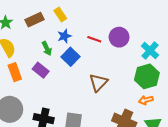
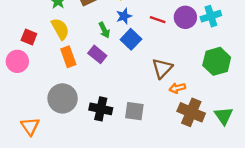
cyan cross: (150, 51) -> (211, 16), moved, turned 30
orange arrow: (146, 100) -> (177, 88), moved

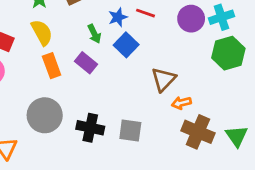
red line: (158, 20) -> (145, 13), moved
green hexagon: (217, 61) -> (228, 53), moved

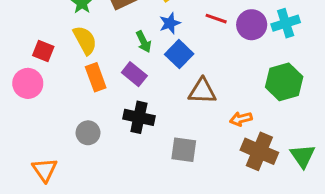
red line: (145, 13) -> (216, 19), moved
green hexagon: (228, 53) -> (284, 82), moved
brown triangle: (163, 79) -> (202, 91), moved, turned 48
gray circle: (45, 115) -> (88, 133), size x0.6
black cross: (90, 128) -> (139, 117), moved

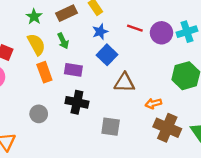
green arrow: (144, 42) -> (63, 41), moved
purple rectangle: (134, 74) -> (73, 70), turned -30

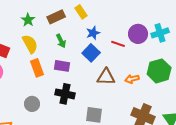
red line: (135, 28) -> (118, 44), moved
blue star: (100, 32) -> (93, 33), moved
green arrow: (63, 41) -> (61, 41), moved
orange arrow: (153, 103) -> (132, 79), moved

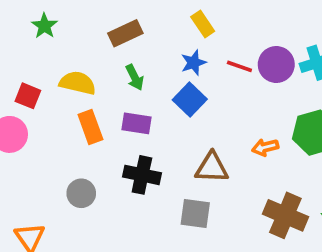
yellow rectangle: (81, 12) -> (203, 24), moved
green star: (28, 20) -> (44, 26), moved
yellow semicircle: (30, 44) -> (78, 83), turned -48
red line: (118, 44) -> (239, 66), moved
brown triangle: (106, 77) -> (212, 168), moved

